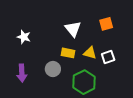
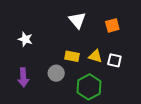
white triangle: (73, 29) -> (77, 20), moved
white square: (108, 57) -> (114, 60), turned 32

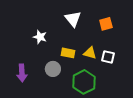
white star: (25, 39) -> (40, 37), moved

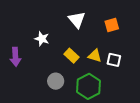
yellow rectangle: (68, 53) -> (72, 56), turned 32
gray circle: (53, 69) -> (56, 81), moved
purple arrow: (22, 73) -> (15, 57), moved

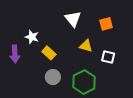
white star: (42, 39) -> (32, 37), moved
yellow rectangle: (72, 56) -> (49, 53), moved
yellow triangle: (95, 56) -> (86, 46), moved

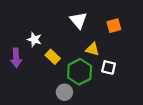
white square: (108, 57) -> (109, 67), moved
gray circle: (53, 77) -> (64, 92), moved
green hexagon: (84, 82) -> (80, 72), moved

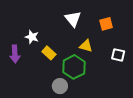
white square: (109, 67) -> (118, 55), moved

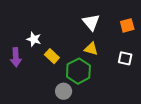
white triangle: (73, 19) -> (91, 22), moved
orange square: (106, 24) -> (127, 25), moved

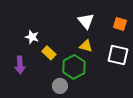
orange square: (127, 25) -> (120, 24), turned 32
purple arrow: (16, 57) -> (20, 65), moved
white square: (125, 58) -> (118, 55), size x1.5

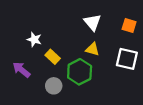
purple arrow: (20, 65) -> (21, 70), turned 132
gray circle: (60, 86) -> (54, 86), moved

